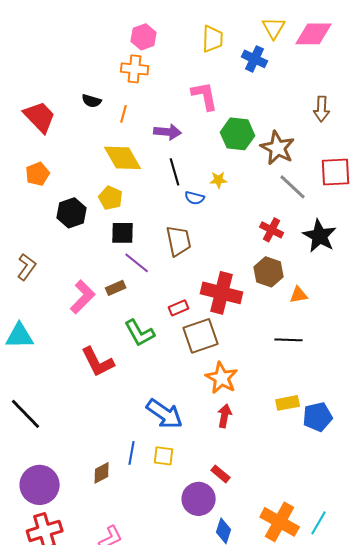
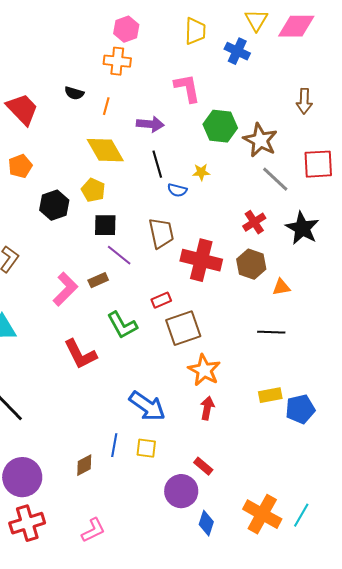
red cross: (272, 230) -> (254, 222), turned 30
red cross: (222, 293) -> (201, 260), moved

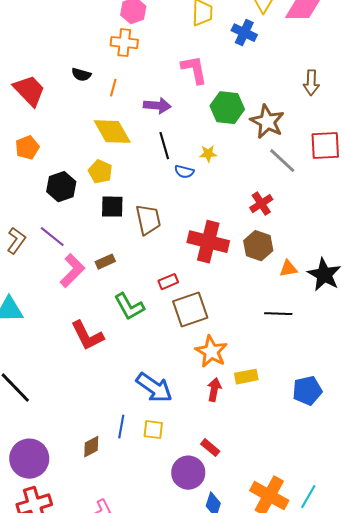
black star: (302, 228) -> (324, 275), moved
brown trapezoid: (161, 233) -> (148, 220), moved
purple line: (119, 255) -> (52, 237), moved
yellow rectangle: (270, 395) -> (246, 377), moved

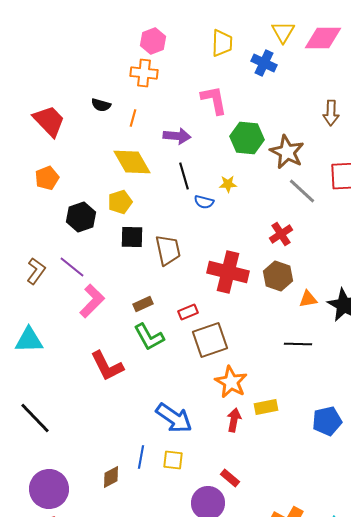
yellow pentagon: (100, 172) -> (120, 202), turned 30
brown rectangle: (105, 262) -> (143, 304), moved

